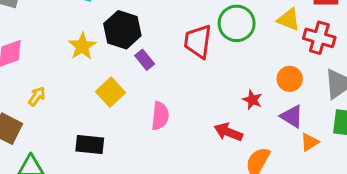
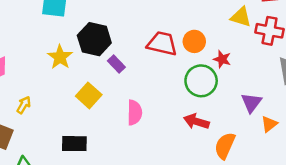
green circle: (237, 23) -> (201, 81), moved
red trapezoid: (198, 41) -> (162, 44), turned 100
orange circle: (290, 79) -> (194, 41), moved
red star: (252, 100) -> (222, 59), moved
purple triangle: (292, 116) -> (251, 103), turned 40

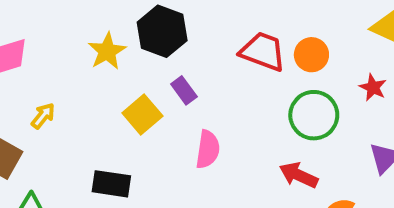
red star: (222, 59) -> (373, 87), moved
purple rectangle: (116, 64) -> (184, 90), moved

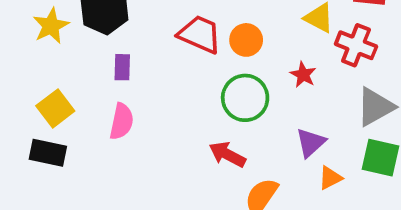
purple rectangle: (184, 90) -> (122, 67), turned 35
yellow square: (142, 115) -> (55, 108), moved
pink semicircle: (208, 149) -> (122, 121), moved

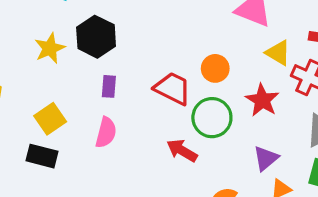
red trapezoid: (200, 34) -> (173, 88), moved
red star: (303, 75) -> (262, 100), size x1.5
red arrow: (227, 154) -> (182, 151), moved

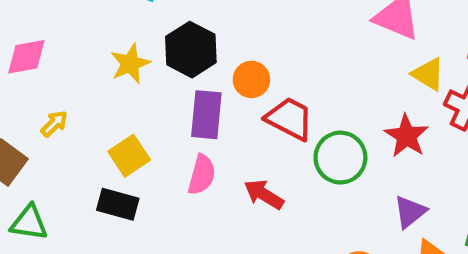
orange circle: (215, 68) -> (251, 79), moved
purple rectangle: (109, 86) -> (206, 115), size x1.6
red arrow: (182, 151) -> (264, 194), moved

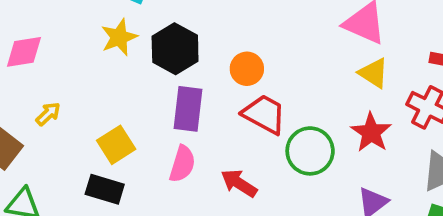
yellow star: (130, 64) -> (119, 37), moved
yellow triangle: (428, 74) -> (374, 73), moved
orange circle: (251, 79) -> (247, 69), moved

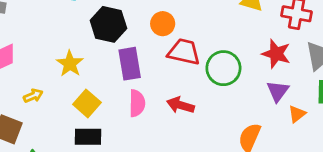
yellow star: (119, 37) -> (70, 64), moved
yellow arrow: (48, 114) -> (33, 96), turned 36
red star: (371, 132) -> (276, 54), moved

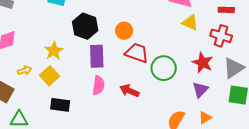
yellow square: (87, 103) -> (50, 76), moved
orange triangle: (297, 114) -> (205, 118), moved

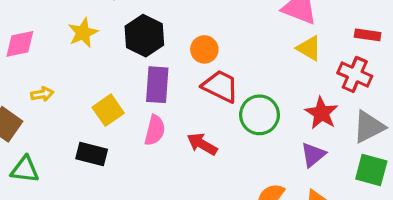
yellow star: (54, 51) -> (83, 33), moved
yellow square: (50, 76) -> (108, 110), moved

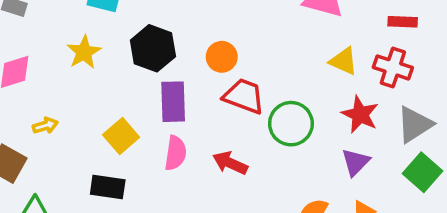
yellow triangle: (309, 48) -> (344, 61), moved
green square: (371, 170) -> (422, 172), turned 32

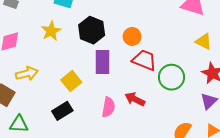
yellow arrow: (45, 126) -> (27, 73), size x1.5
pink semicircle: (176, 153) -> (108, 107), moved
black rectangle: (108, 187) -> (62, 111), turned -42

